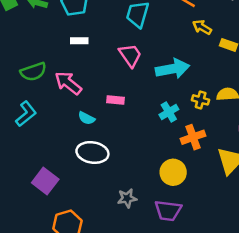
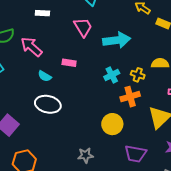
yellow cross: (201, 100) -> (138, 75), moved
gray star: (127, 198) -> (85, 155), moved
purple trapezoid: (168, 211) -> (136, 154), moved

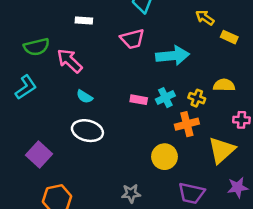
pink trapezoid: (83, 27) -> (132, 39), turned 105
pink rectangle: (69, 63) -> (139, 100), moved

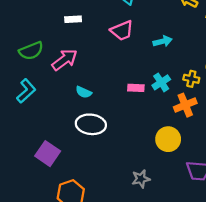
cyan arrow: (173, 56) -> (163, 41), size x0.6
pink arrow: (70, 61) -> (65, 60), turned 108

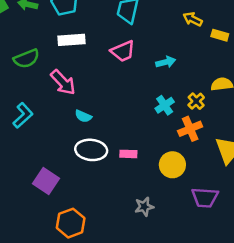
white rectangle: (73, 19) -> (72, 40), size x1.5
green semicircle: (31, 51) -> (26, 59), moved
pink arrow: (65, 60) -> (63, 82), turned 84
yellow cross: (191, 79) -> (196, 101), turned 35
pink rectangle: (136, 88) -> (128, 154), moved

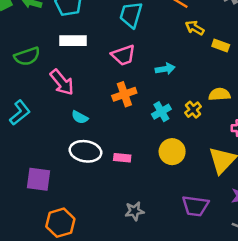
orange cross: (190, 129) -> (124, 94), moved
yellow circle: (172, 165) -> (172, 152), moved
purple square: (46, 181) -> (39, 179), turned -30

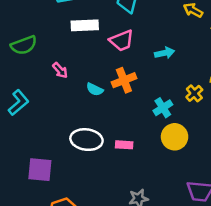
white rectangle: (73, 41) -> (85, 25), moved
pink arrow: (62, 82) -> (60, 70), size x0.6
cyan cross: (161, 112) -> (163, 108), moved
cyan semicircle: (80, 117) -> (95, 89), moved

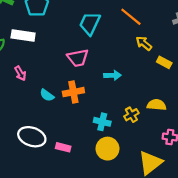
white rectangle: (85, 25) -> (23, 36), moved
cyan cross: (163, 108) -> (102, 122), turned 35

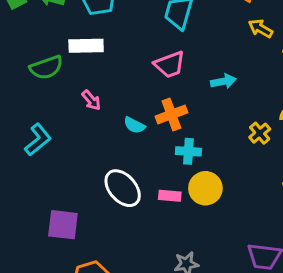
cyan cross: (102, 122) -> (188, 151), moved
white ellipse: (32, 137) -> (123, 188), turned 40
yellow circle: (107, 149) -> (205, 188), moved

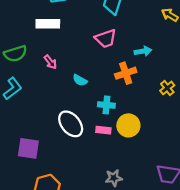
green semicircle: (46, 67) -> (15, 54), moved
orange cross: (171, 114) -> (126, 73), moved
cyan cross: (188, 151) -> (106, 105), moved

